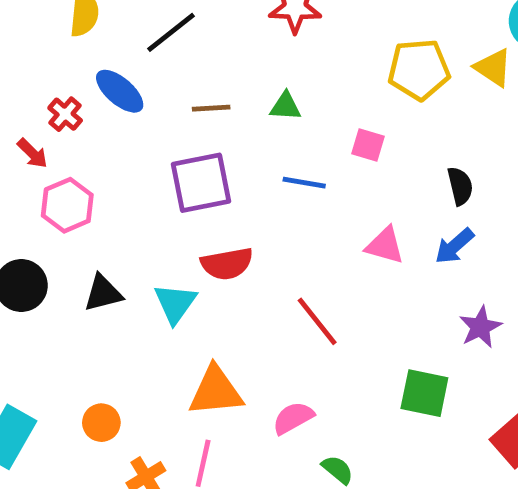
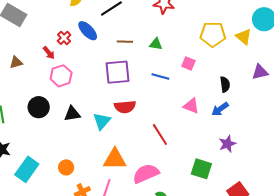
pink semicircle: (293, 418) -> (146, 174), size x1.5

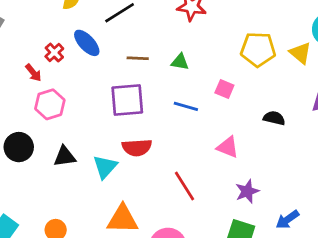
black semicircle: (225, 84) -> (274, 118), turned -70
blue arrow: (220, 109) -> (287, 220), moved
purple star: (227, 144) -> (247, 191), moved

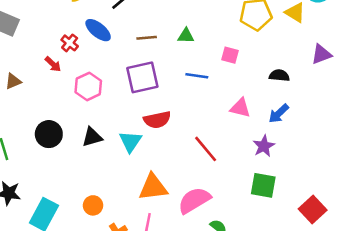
pink hexagon: (50, 104) -> (88, 86), moved
blue arrow: (287, 220) -> (279, 114), moved

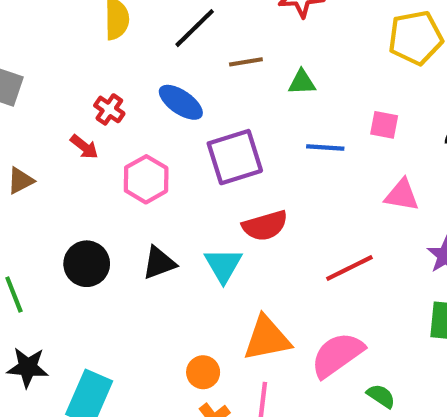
blue ellipse: (98, 30) -> (181, 102), moved
brown line: (147, 38) -> (246, 62), moved
pink square: (230, 55) -> (384, 125), moved
red line: (206, 149) -> (349, 268), turned -72
orange circle: (93, 205) -> (203, 372), moved

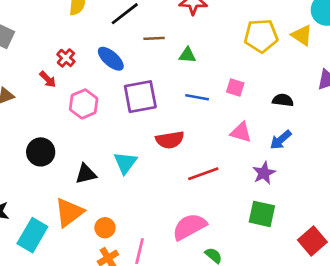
red semicircle: (265, 226) -> (170, 140), moved
black triangle: (159, 263) -> (86, 174), moved
orange triangle: (267, 338) -> (69, 212), moved, turned -32

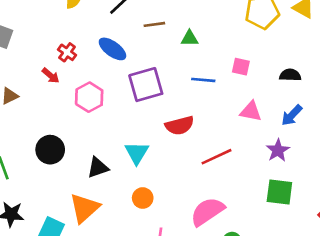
orange circle: (105, 228) -> (143, 198), moved

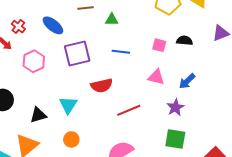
pink square: (241, 67) -> (159, 45), moved
black semicircle: (290, 75) -> (184, 41), moved

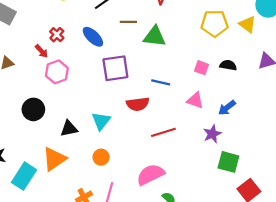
green triangle: (112, 20) -> (155, 36), size x1.6
blue line: (121, 52) -> (161, 82), moved
pink hexagon: (34, 61) -> (57, 72), moved
green square: (175, 139) -> (228, 162), moved

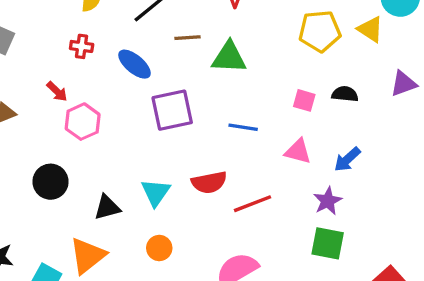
red cross: (57, 35) -> (82, 46), moved, turned -32
red semicircle: (138, 104) -> (209, 182), moved
green square: (228, 162) -> (328, 243), moved

